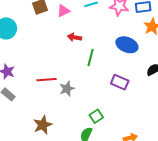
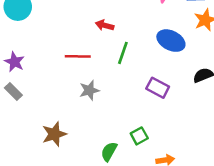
red line: (47, 80) -> (78, 56), moved
green square: (96, 116) -> (139, 136), moved

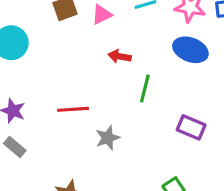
blue ellipse: (171, 41) -> (190, 50), moved
red line: (78, 56) -> (73, 109), moved

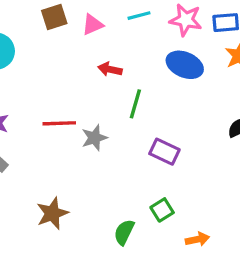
purple rectangle: (191, 127) -> (164, 152), moved
gray star: (108, 138) -> (94, 138), moved

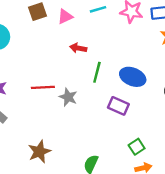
blue ellipse: (185, 65) -> (133, 77), moved
gray star: (94, 138) -> (68, 97), turned -30
green square: (162, 210) -> (137, 147), moved

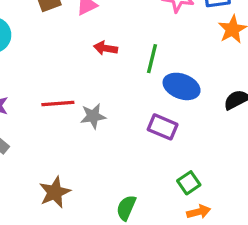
green line: (97, 72) -> (152, 59), moved
gray star: (68, 97) -> (93, 116), turned -30

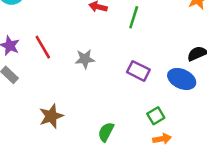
blue ellipse: (182, 86) -> (182, 79), moved
red line: (58, 103) -> (43, 47), moved, turned 60

